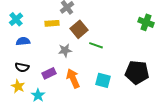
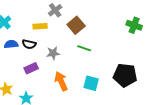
brown square: (79, 29) -> (76, 25), moved
black semicircle: (22, 67) -> (29, 44), moved
purple rectangle: (49, 73) -> (31, 68), moved

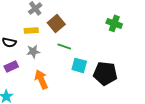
yellow rectangle: (40, 26) -> (31, 30), moved
cyan square: (91, 83) -> (79, 65), moved

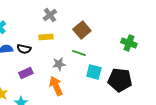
brown square: (56, 23) -> (82, 30), moved
green cross: (114, 23) -> (129, 43), moved
gray star: (33, 51) -> (59, 64), moved

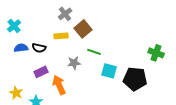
brown square: (82, 30) -> (83, 29), moved
green cross: (129, 43) -> (156, 53), moved
orange arrow: (56, 86) -> (59, 85), moved

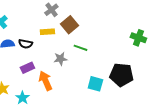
green cross: (156, 53) -> (138, 38), moved
cyan square: (109, 71) -> (95, 84), moved

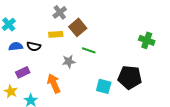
purple rectangle: (27, 68) -> (23, 72), moved

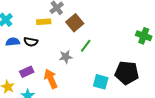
yellow rectangle: (56, 34) -> (44, 22), moved
green line: (89, 50) -> (86, 46), turned -72
purple rectangle: (23, 72) -> (27, 72), moved

